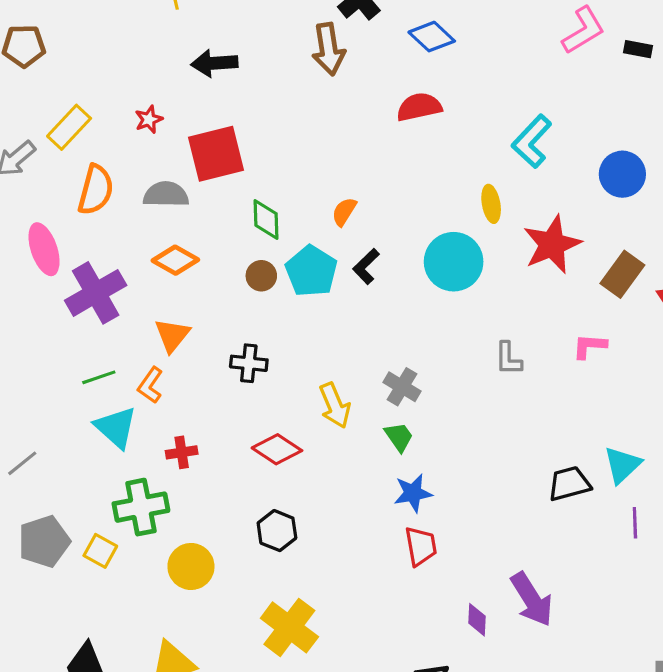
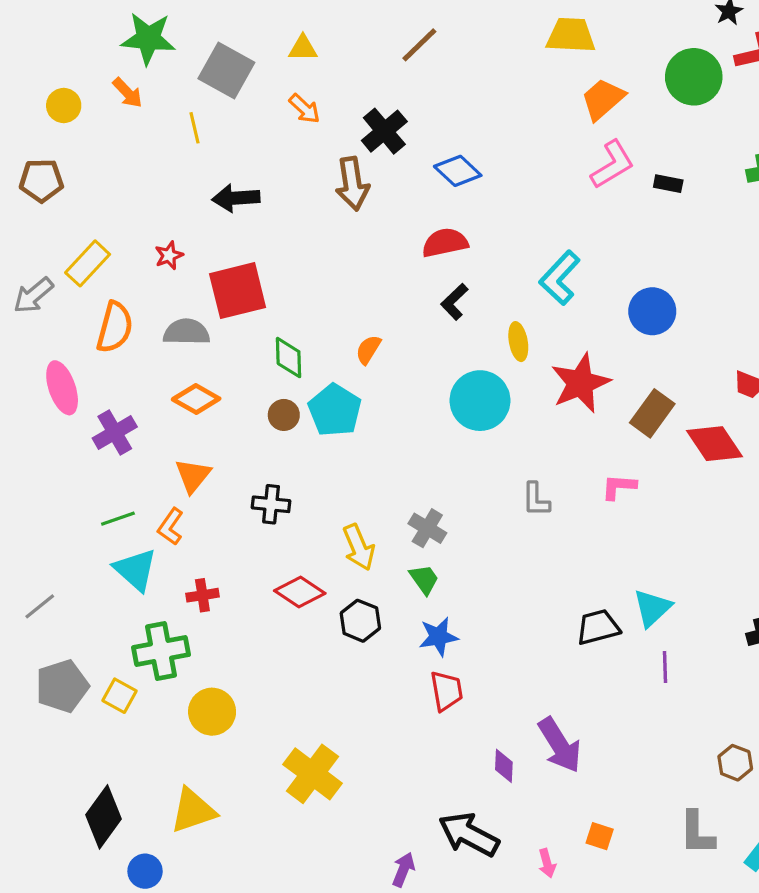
black L-shape: (366, 266) -> (454, 302), moved
purple cross: (96, 293) -> (115, 432), size x0.7
black hexagon: (277, 531) -> (360, 621), moved

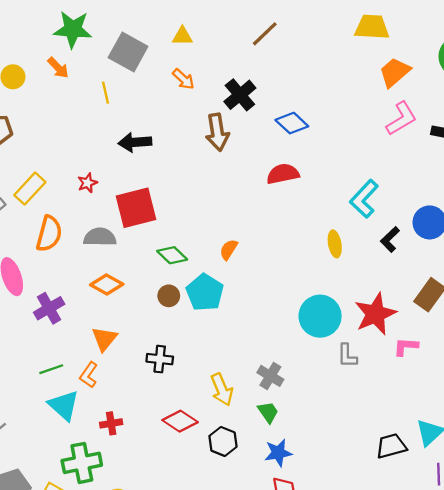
black L-shape: (454, 302) -> (390, 239), moved
green diamond: (289, 358) -> (172, 255), turned -44
red star: (580, 383) -> (375, 314), moved
cyan circle: (480, 401) -> (320, 316), moved

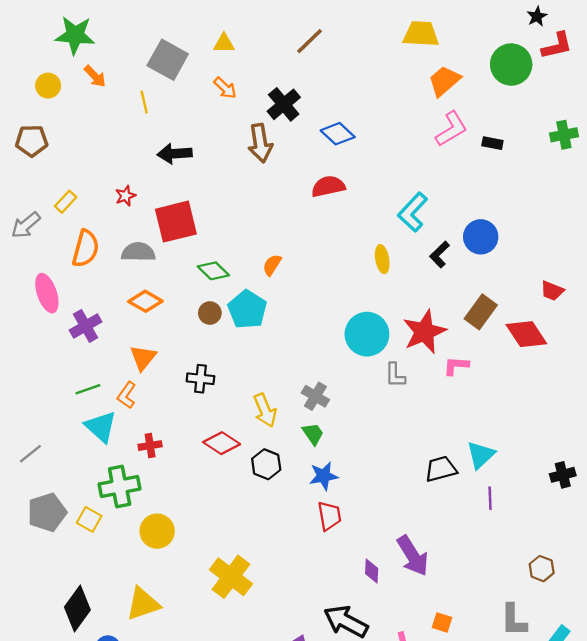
green star: (73, 29) -> (75, 35), moved
yellow rectangle: (30, 189) -> (66, 202), size x0.7

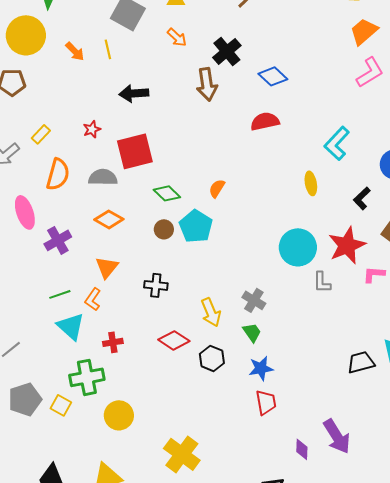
orange arrow: (95, 76) -> (75, 51), moved
yellow circle: (48, 86) -> (26, 35), size x1.8
black L-shape: (440, 254) -> (362, 198), moved

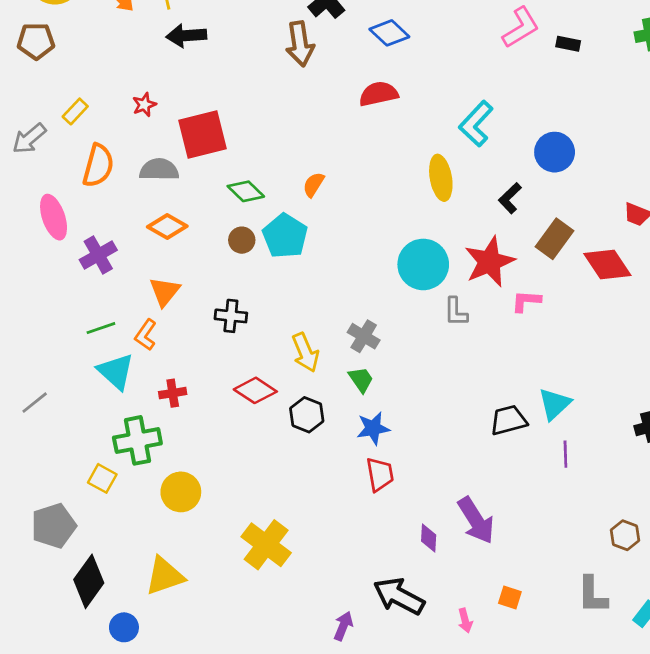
black arrow: (134, 93) -> (186, 36), moved
yellow ellipse: (311, 183) -> (441, 178), size x1.4
gray pentagon: (25, 399) -> (54, 526), moved

